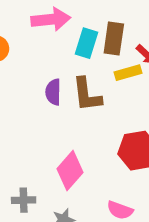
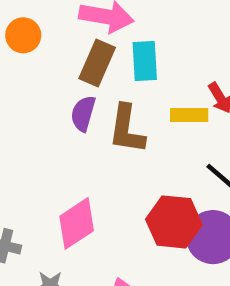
brown rectangle: (114, 39) -> (97, 63), moved
cyan rectangle: (86, 43) -> (145, 61), turned -36

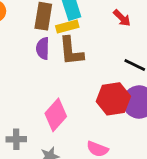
yellow rectangle: (189, 115) -> (67, 26), moved

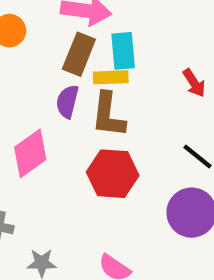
red hexagon: (113, 99) -> (113, 174), moved
pink diamond: (56, 115) -> (30, 153), moved

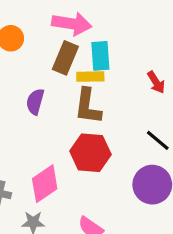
purple semicircle: (67, 102) -> (35, 102), moved
pink diamond: (30, 153) -> (45, 184), moved

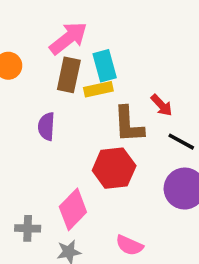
pink arrow: (72, 24) -> (68, 38), turned -36
red arrow: (156, 82) -> (162, 105), moved
brown L-shape: (88, 106) -> (129, 124), moved

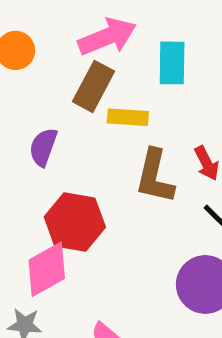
cyan rectangle: (105, 66) -> (172, 63), moved
red hexagon: (114, 168) -> (75, 222), moved

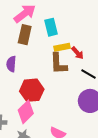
cyan rectangle: (172, 63) -> (51, 27), moved
yellow rectangle: (128, 117) -> (62, 47), moved

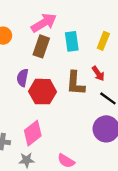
yellow rectangle: (62, 47) -> (103, 41), moved, turned -63
red hexagon: (32, 90) -> (43, 92), moved

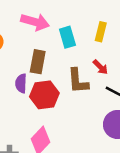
pink arrow: (44, 23) -> (35, 22), turned 55
brown rectangle: (41, 46) -> (38, 62), moved

